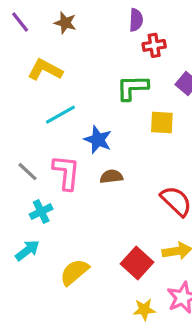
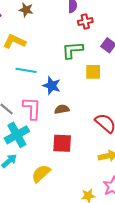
cyan line: (60, 115) -> (26, 70), turned 42
cyan cross: (41, 212) -> (17, 135), size x1.6
red square: (137, 263) -> (62, 143), moved, turned -36

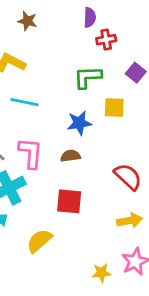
blue star: (52, 86) -> (79, 123), moved, turned -30

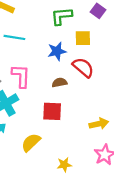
brown semicircle: (70, 156) -> (60, 83), moved
red semicircle: (128, 177) -> (83, 67), moved
yellow star: (102, 273) -> (64, 165), moved

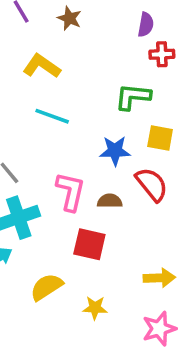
pink L-shape: (21, 76) -> (70, 192), moved
yellow star: (64, 165) -> (95, 308), moved

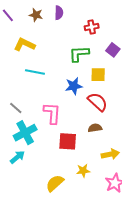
purple semicircle: (146, 25) -> (59, 13), moved
brown semicircle: (110, 201) -> (95, 128), moved
yellow semicircle: (46, 287) -> (55, 183), moved
yellow star: (95, 308) -> (83, 171), moved

